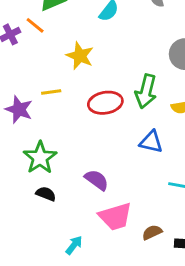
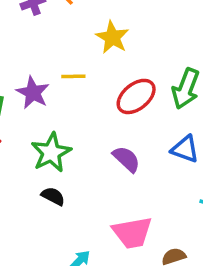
red ellipse: (105, 103) -> (136, 96), turned -36
purple semicircle: (97, 180) -> (126, 159), moved

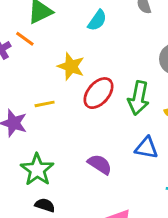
red ellipse: (136, 96) -> (99, 93), moved

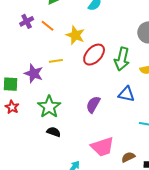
orange line: (25, 39) -> (48, 26), moved
purple semicircle: (100, 164) -> (93, 105), turned -96

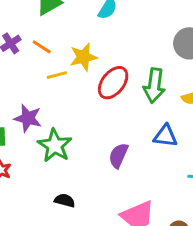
yellow star: (75, 35) -> (83, 57), turned -30
yellow line: (56, 61) -> (57, 75), moved
green star: (49, 107) -> (55, 146), moved

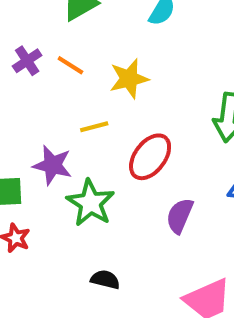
yellow line: (57, 75) -> (94, 127), moved
red ellipse: (113, 83) -> (150, 157), moved

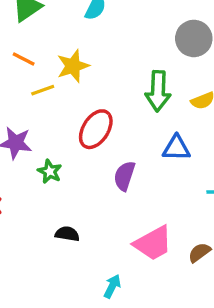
yellow line: (94, 127) -> (43, 90), moved
green star: (90, 203) -> (50, 171), size x0.6

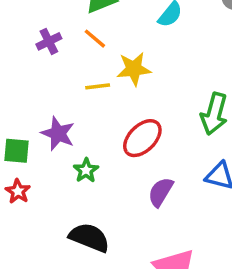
orange line: (24, 59) -> (95, 39), moved
black semicircle: (67, 234) -> (89, 237), size x1.6

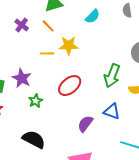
purple cross: (49, 41) -> (22, 25), turned -32
purple semicircle: (161, 192) -> (85, 124), moved

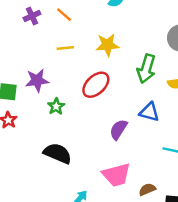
purple cross: (22, 25) -> (32, 16), turned 32
yellow star: (69, 45) -> (107, 45), moved
purple star: (22, 78) -> (37, 80), turned -30

